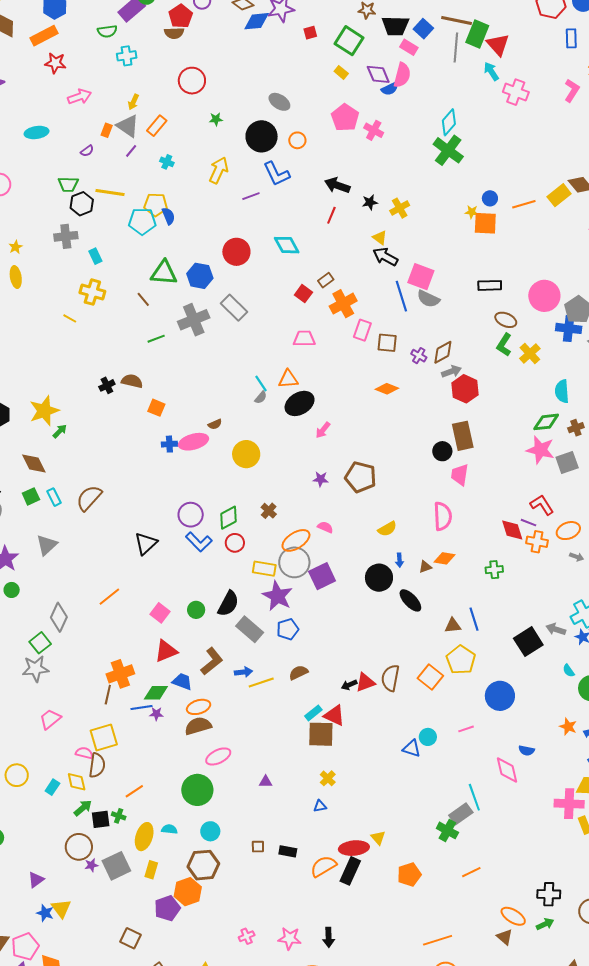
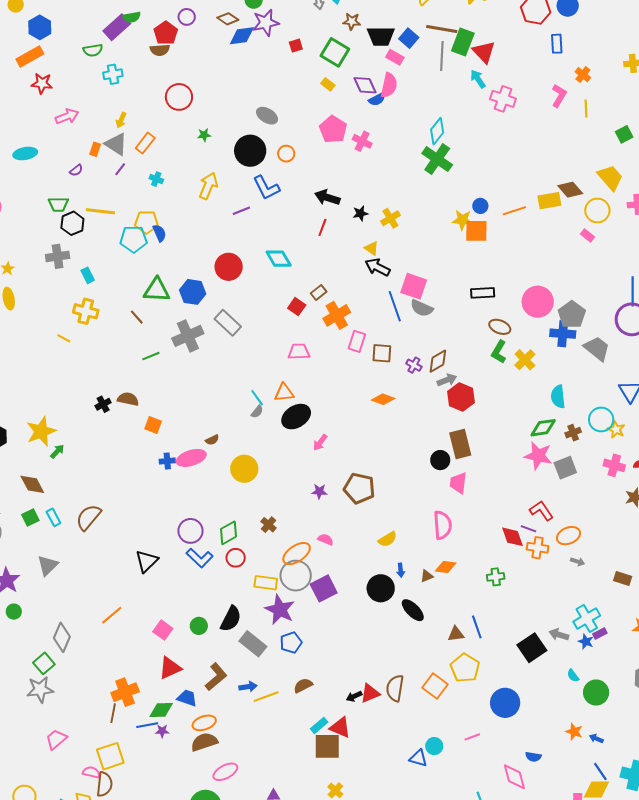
yellow rectangle: (559, 195) -> (549, 201), turned 30
yellow star: (472, 212) -> (462, 220), size x1.5

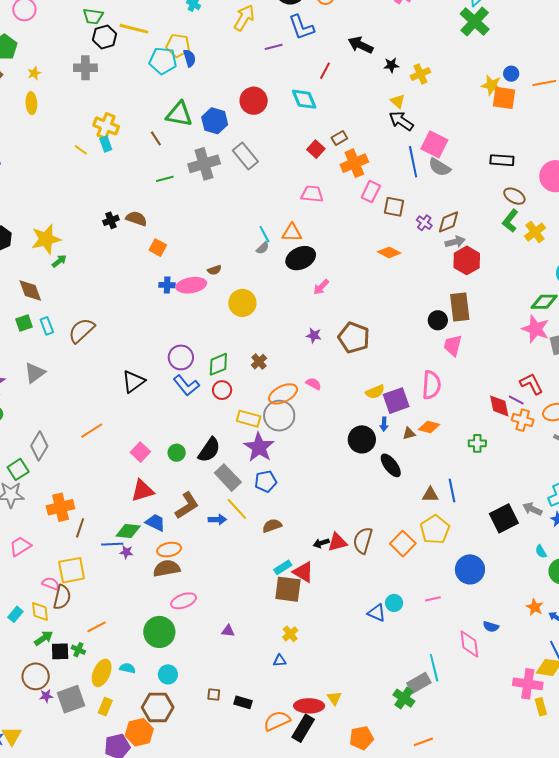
red line: (322, 227) -> (325, 71), moved
cyan rectangle: (88, 275) -> (106, 144), moved
purple square: (324, 588) -> (396, 401), moved
orange cross: (125, 692) -> (61, 507), moved
yellow line: (266, 697) -> (237, 509), moved, turned 60

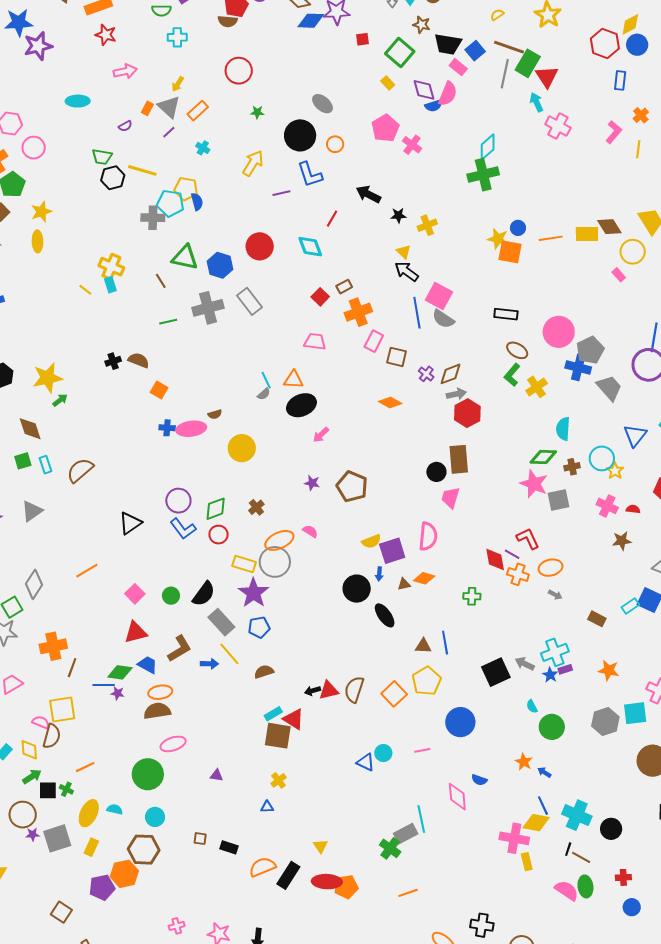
green cross: (475, 22) -> (483, 175), turned 32
gray cross: (85, 68) -> (153, 218), moved
yellow star: (34, 73) -> (41, 212), size x1.5
red ellipse: (309, 706) -> (327, 882), moved

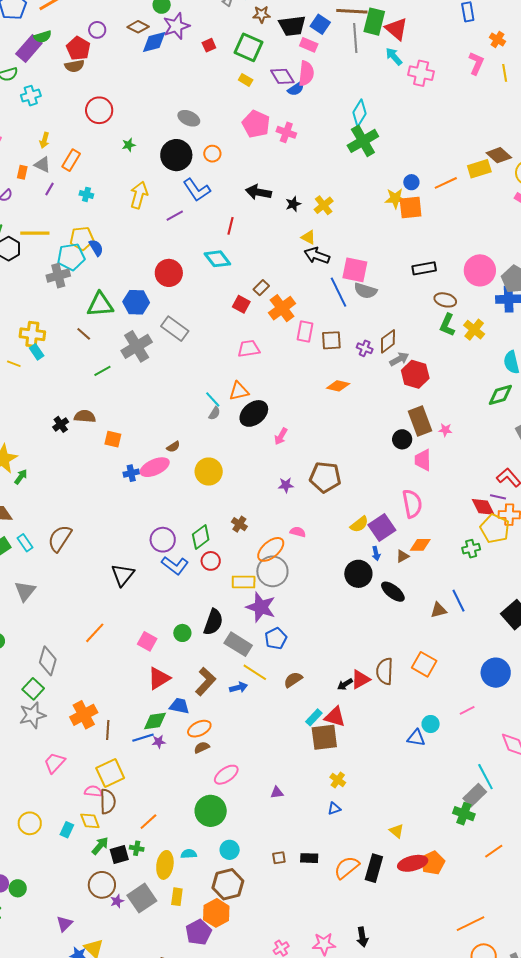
gray triangle: (169, 107) -> (42, 165), size x0.7
pink star: (534, 484) -> (445, 430), moved, size x0.5
yellow pentagon: (427, 681) -> (495, 529), moved
brown semicircle: (157, 711) -> (202, 747), size x0.6

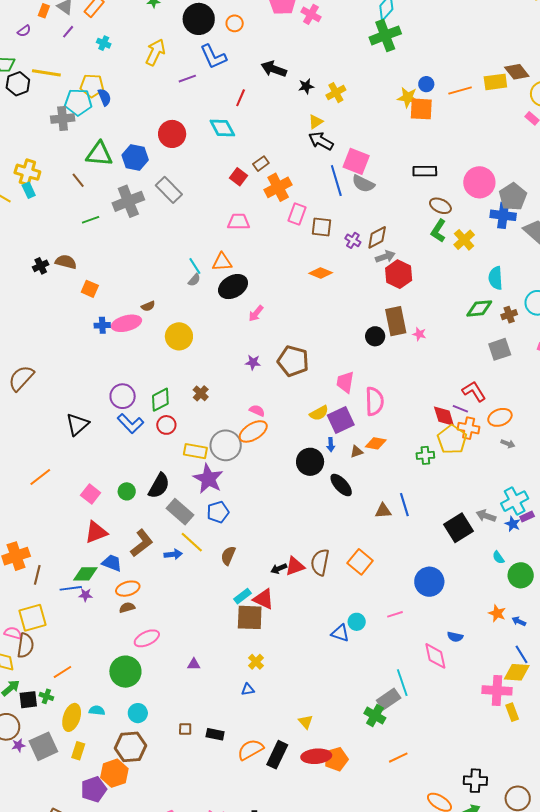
yellow triangle: (308, 237) -> (316, 122), turned 49
pink trapezoid: (423, 460) -> (345, 382), moved
orange ellipse: (271, 549) -> (253, 431), moved
brown semicircle: (293, 680) -> (228, 556), turned -42

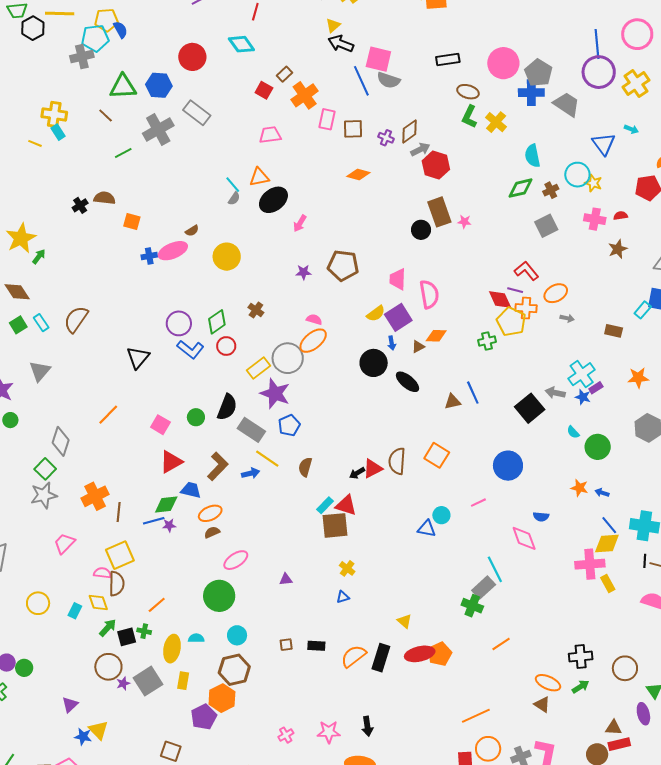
yellow rectangle: (195, 451) -> (259, 368), turned -40

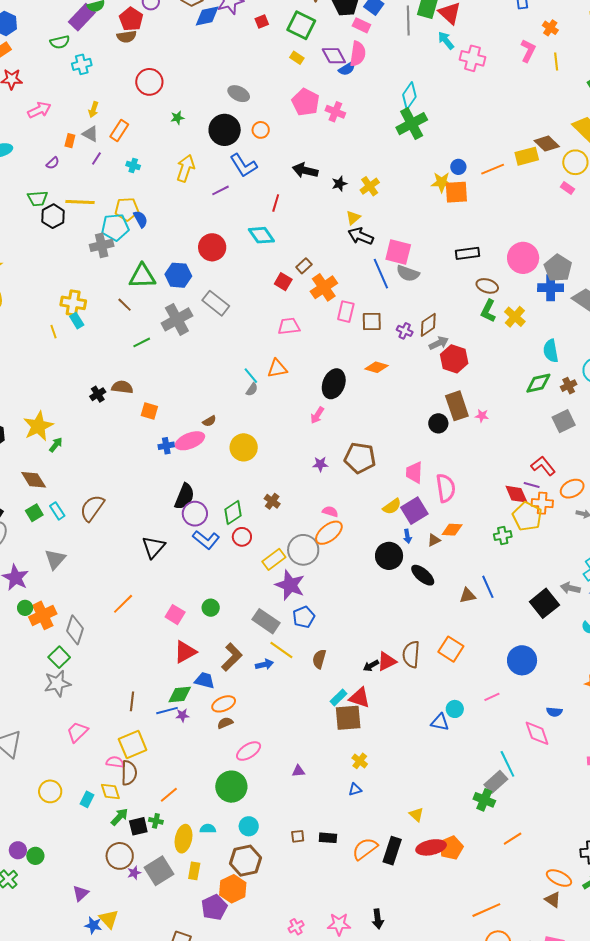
yellow line: (35, 143) -> (54, 332), turned 48
black ellipse: (273, 200) -> (334, 384), moved, turned -32
black semicircle: (227, 407) -> (184, 496), moved
orange cross: (95, 496) -> (43, 615), moved

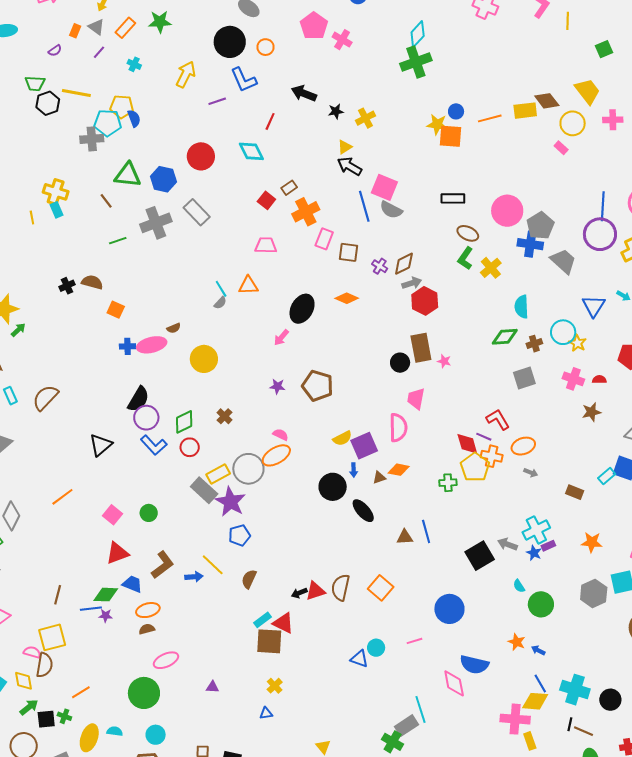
green star: (177, 118) -> (160, 22), moved, size x1.6
pink trapezoid: (414, 473) -> (416, 399), moved
gray rectangle: (266, 621) -> (204, 490), moved
blue semicircle: (554, 712) -> (474, 665), size x1.8

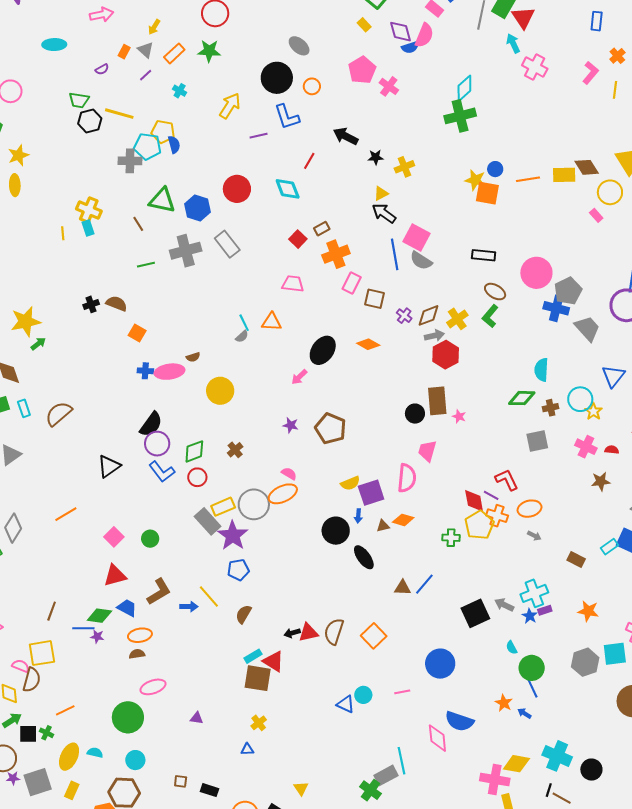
yellow cross: (491, 268) -> (457, 319), moved
blue line: (426, 531) -> (424, 584), turned 50
blue line: (540, 683) -> (532, 688), moved

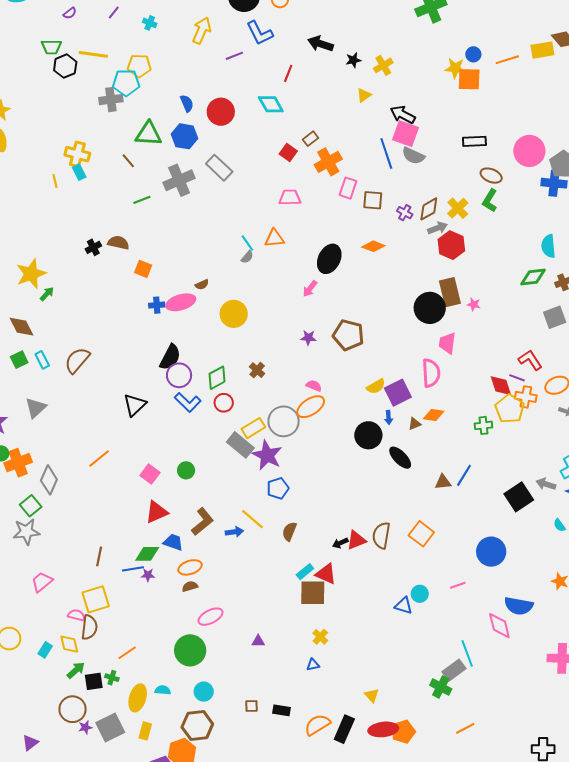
blue semicircle: (174, 145) -> (187, 103), moved
black arrow: (384, 213) -> (403, 115), moved
black circle: (415, 414) -> (430, 308), size x1.6

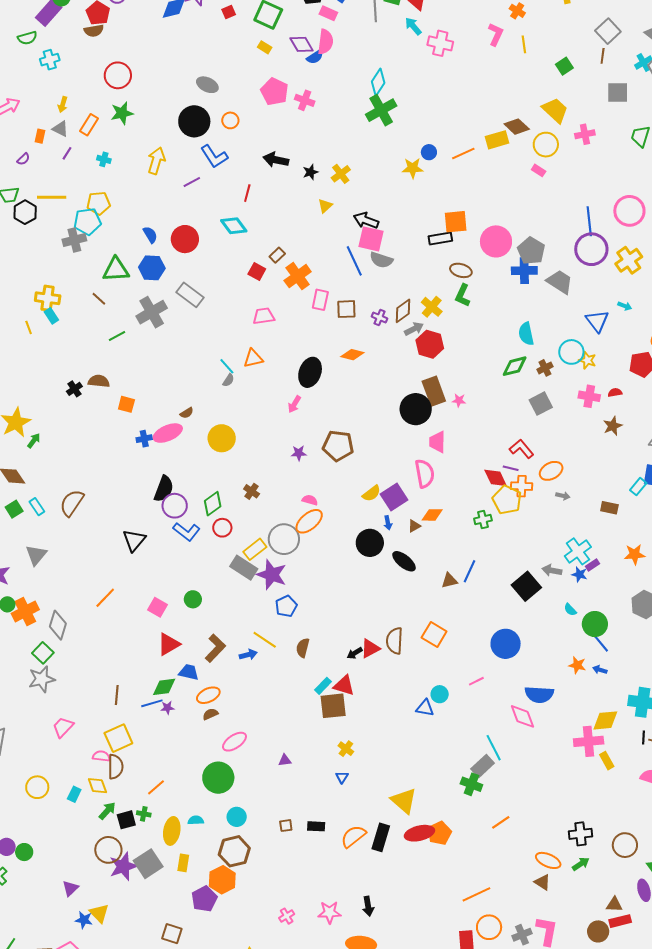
orange square: (469, 79) -> (456, 222), moved
blue triangle: (313, 665) -> (342, 777), turned -40
yellow triangle: (372, 695) -> (404, 801), size x1.8
purple star: (85, 727) -> (123, 866), size x2.0

